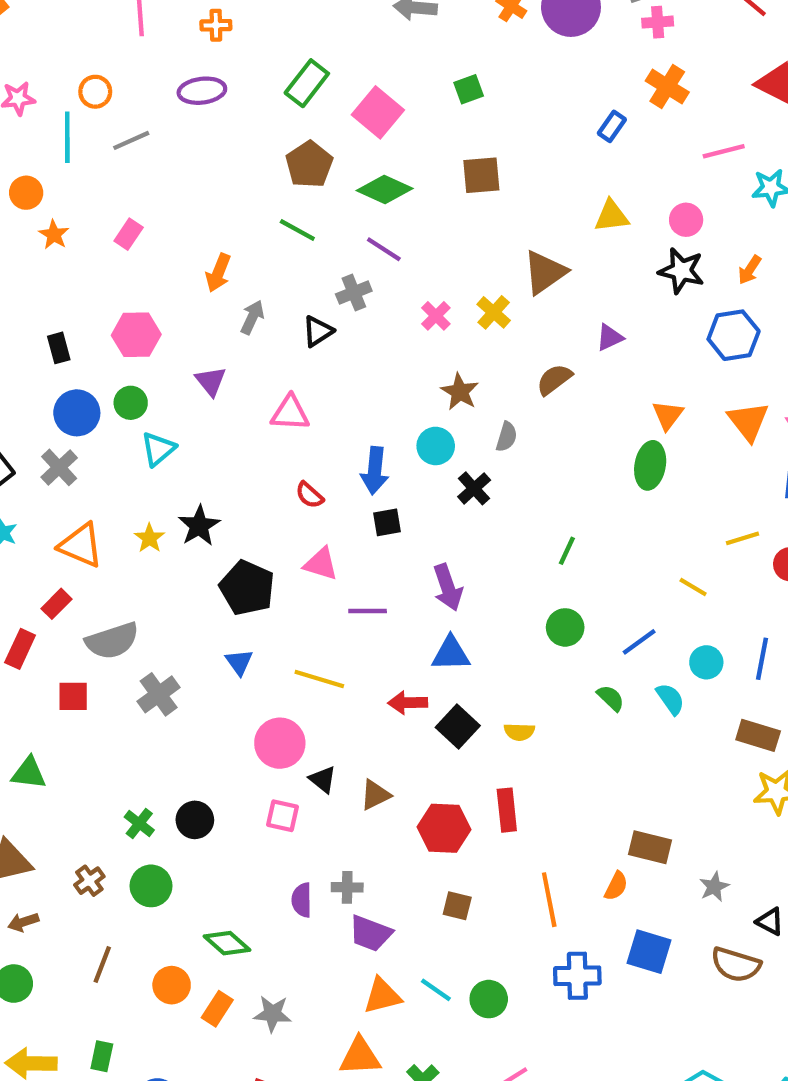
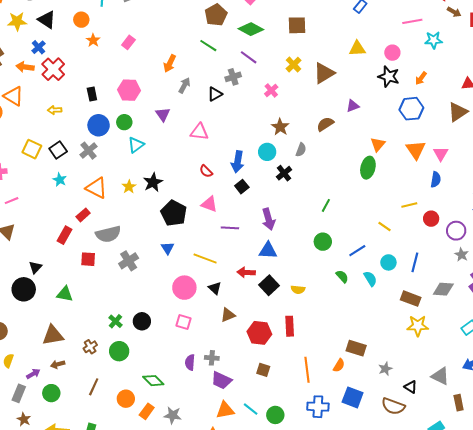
yellow cross: (494, 312) -> (294, 65), moved
black square: (387, 522) -> (242, 187), turned -32
black triangle: (323, 779) -> (215, 288), moved

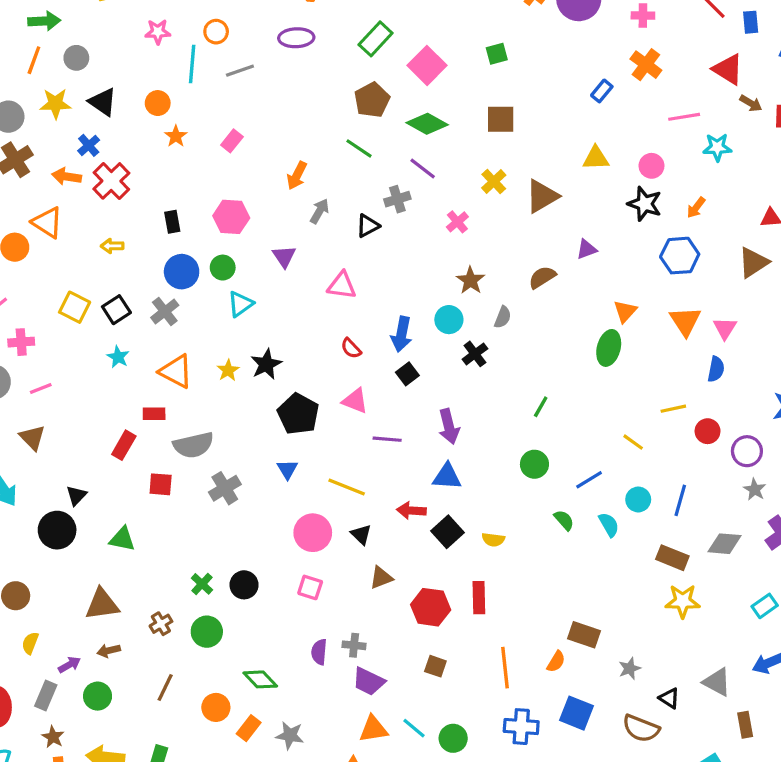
red rectangle: (83, 215) -> (154, 414), turned 40

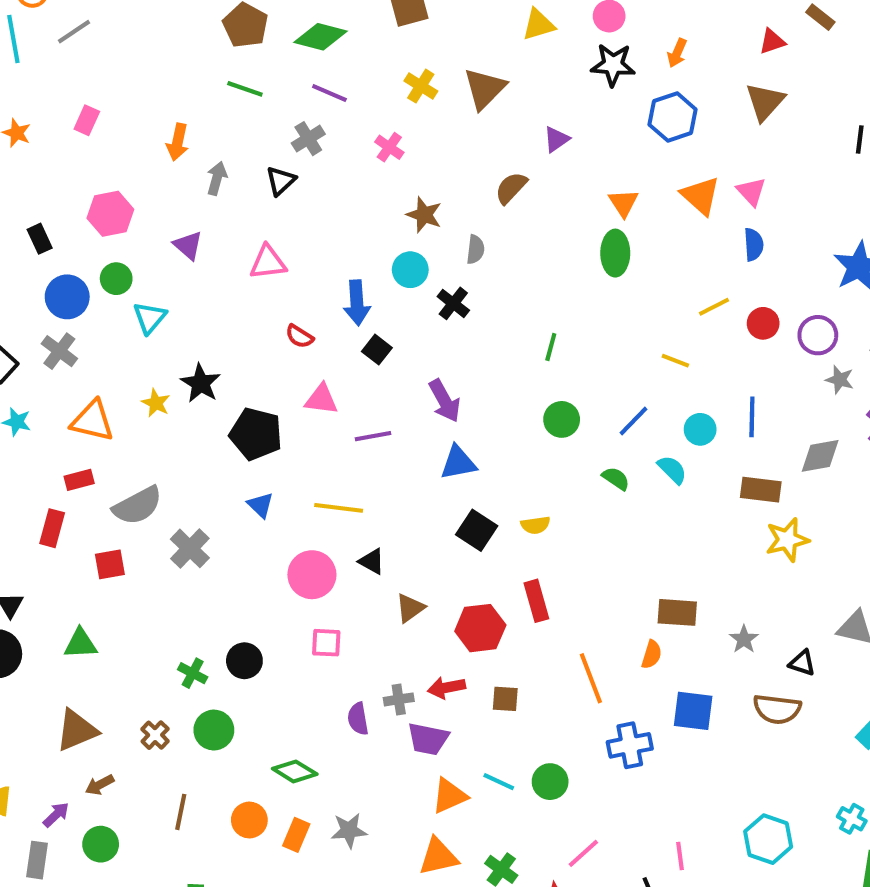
red arrow: (411, 511) -> (446, 688), moved

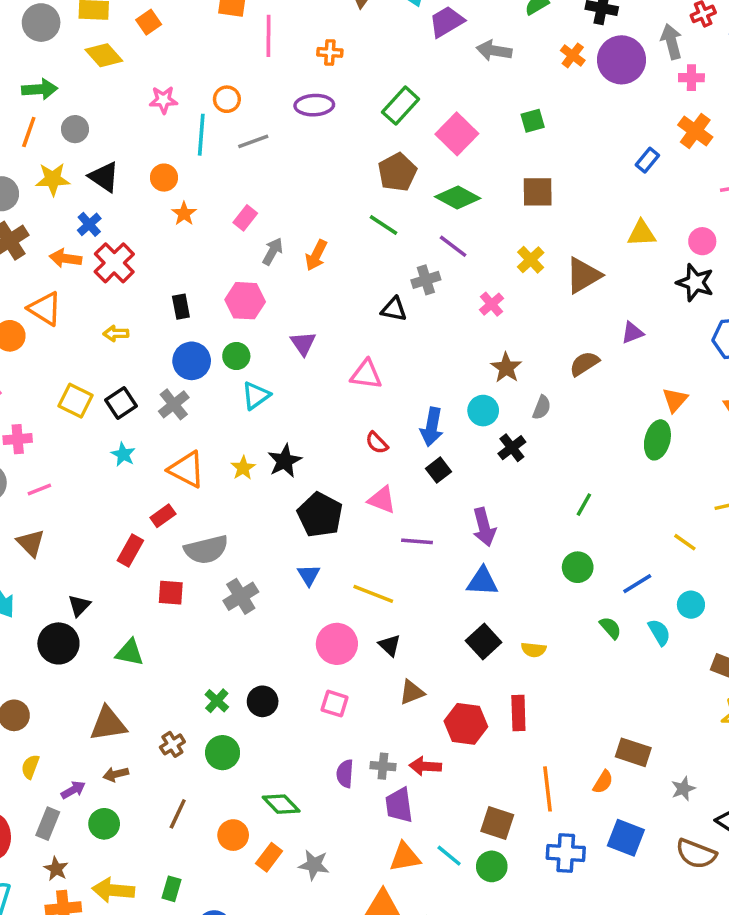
gray arrow: (217, 178) -> (273, 251), moved
black triangle: (281, 181) -> (394, 309), turned 40
red rectangle: (79, 480) -> (163, 516), turned -35
brown square: (505, 699) -> (497, 823), moved, size x1.4
purple trapezoid: (428, 739) -> (399, 805), turned 57

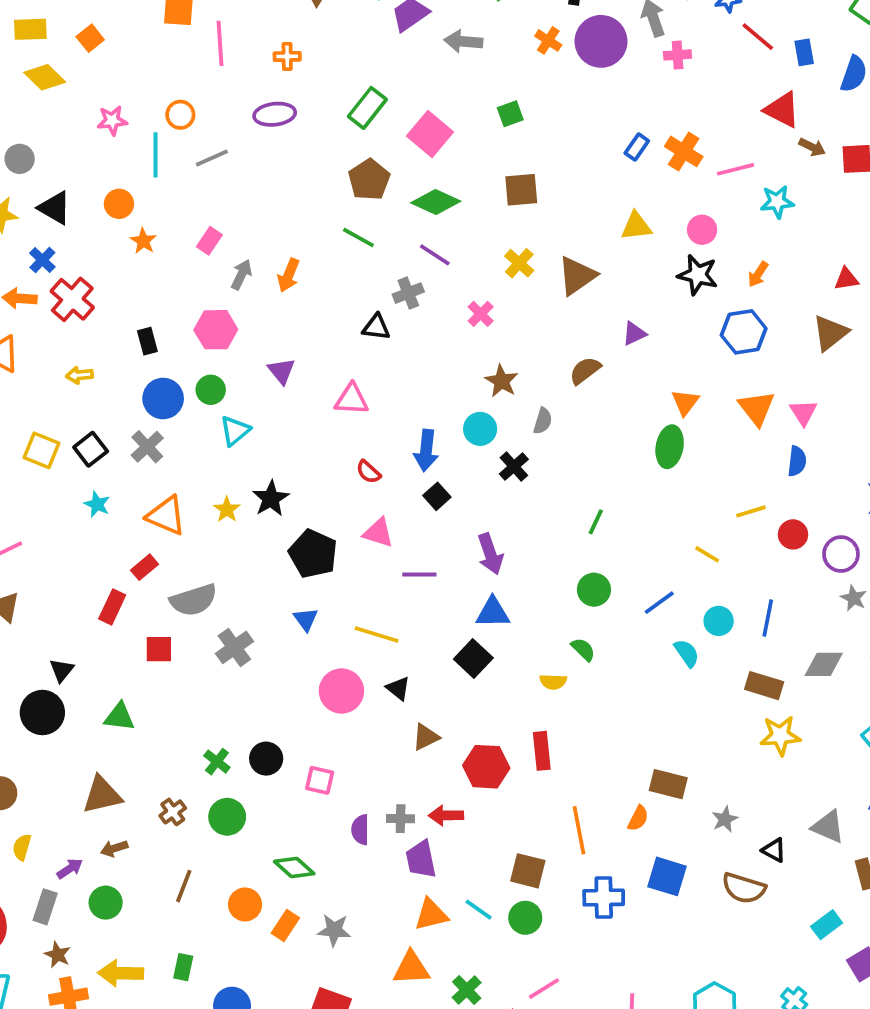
orange cross: (695, 131) -> (684, 151), moved
green semicircle: (610, 628) -> (583, 649), moved
black square: (484, 642) -> (473, 659), moved
pink square: (335, 704) -> (320, 780), moved

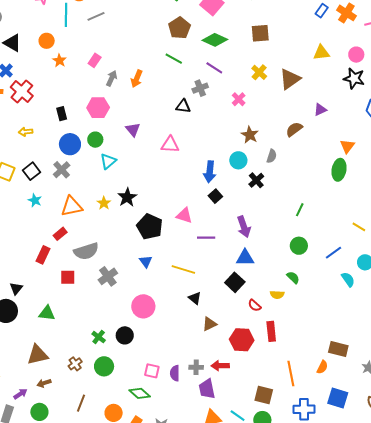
red semicircle: (368, 472) -> (255, 305), moved
orange triangle: (166, 516) -> (72, 206), turned -35
pink circle: (341, 691) -> (143, 306), moved
pink square: (320, 780) -> (152, 371), moved

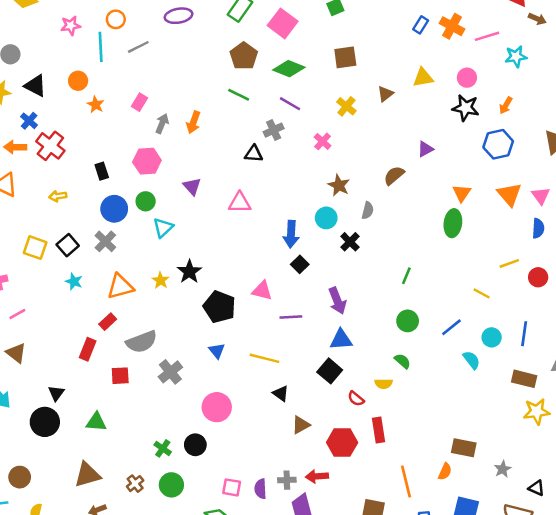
brown triangle: (290, 79) -> (385, 94), moved, size x0.6

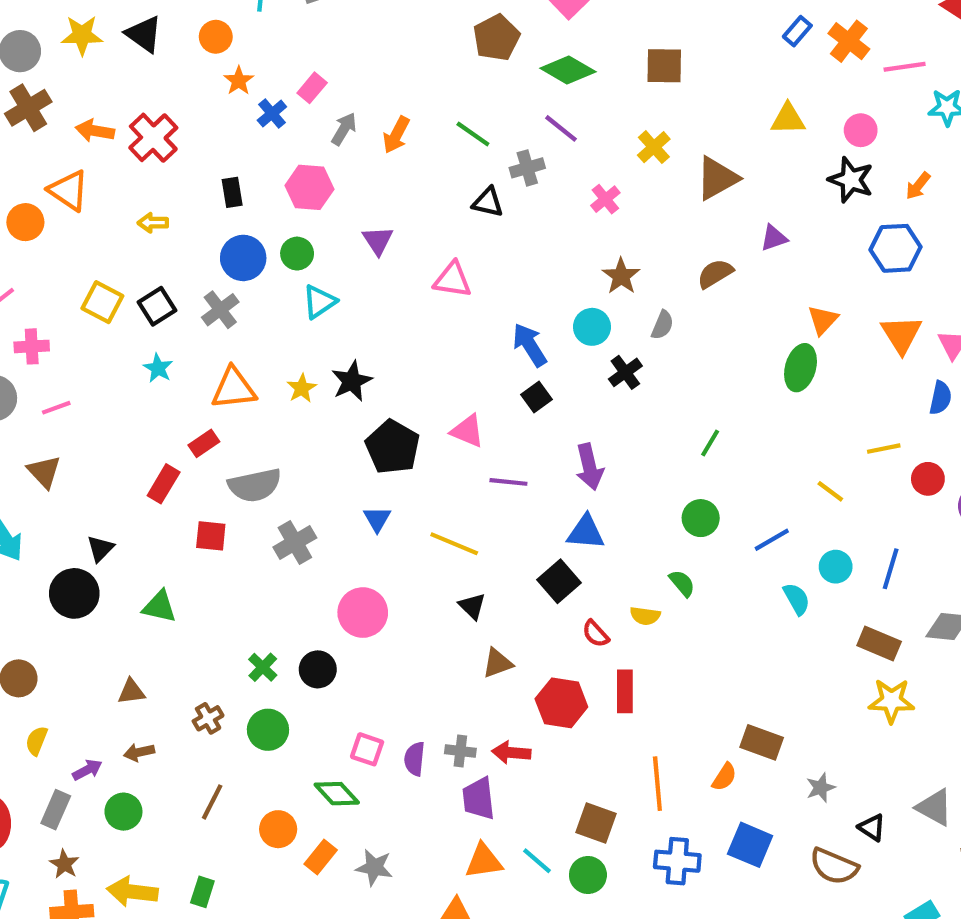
brown triangle: (385, 94) -> (717, 178), moved, size x1.6
green line: (239, 95) -> (473, 134), moved
blue cross: (29, 121) -> (272, 114), moved
blue arrow: (291, 234) -> (530, 345), turned 136
brown triangle: (87, 475) -> (131, 692), size x0.6

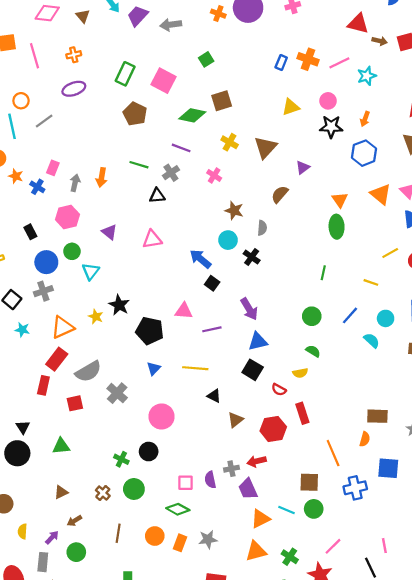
green diamond: (568, 70) -> (192, 115), moved
gray cross: (220, 310) -> (43, 291), turned 36
red rectangle: (204, 443) -> (57, 359), size x1.5
green line: (710, 443) -> (323, 273), moved
blue triangle: (377, 519) -> (154, 368), turned 32

